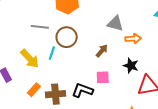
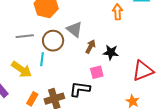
gray triangle: (115, 24) -> (74, 29), moved, turned 36
orange arrow: (133, 39) -> (118, 12), moved, turned -77
black star: (131, 66) -> (111, 52), moved

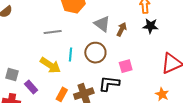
brown circle: (53, 41) -> (95, 53), moved
brown arrow: (90, 47) -> (122, 29), moved
black star: (111, 52) -> (150, 26), moved

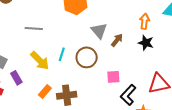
gray line: (53, 32) -> (34, 29), moved
black L-shape: (109, 84) -> (128, 95), moved, turned -65

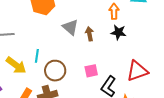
brown arrow: (117, 40) -> (89, 34), turned -40
brown circle: (87, 57) -> (55, 71), moved

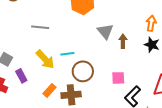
cyan line: (37, 56) -> (67, 54), turned 64

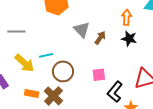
brown arrow: (123, 41) -> (100, 38), turned 40
orange rectangle: (49, 90) -> (32, 94), turned 64
brown cross: (71, 95) -> (53, 96), turned -36

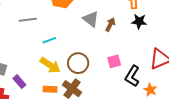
gray line: (16, 31) -> (28, 20), moved
cyan line: (46, 55) -> (49, 40), moved
yellow arrow: (24, 63) -> (50, 65), moved

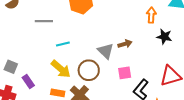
gray triangle: (91, 19) -> (106, 51), moved
black star: (139, 21) -> (164, 37), moved
brown arrow: (110, 25) -> (125, 44), moved, turned 40

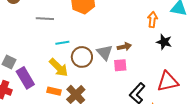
brown circle: (89, 70) -> (82, 57), moved
pink square: (125, 73) -> (120, 65), moved
purple rectangle: (28, 82) -> (25, 78), size x1.5

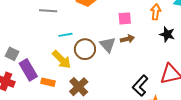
pink square: (120, 65) -> (125, 18), moved
orange rectangle: (54, 91) -> (48, 82), moved

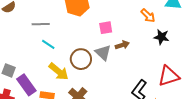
orange arrow: (156, 12) -> (148, 16), turned 133
pink square: (125, 18) -> (106, 28), moved
cyan line: (65, 35) -> (48, 44), moved, turned 48

